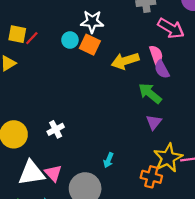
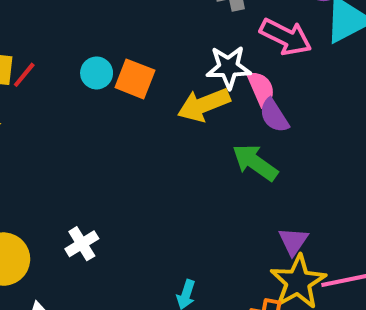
white star: (92, 22) -> (229, 67), moved
purple triangle: (154, 122) -> (293, 241), moved

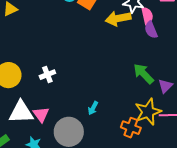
green arrow: (255, 162) -> (143, 74), moved
purple triangle: (293, 241) -> (165, 86), moved

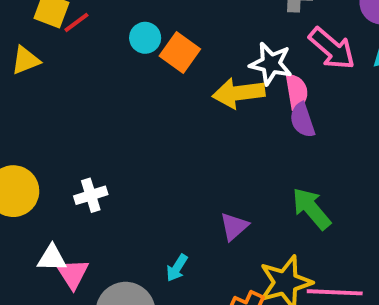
green arrow: (143, 74) -> (311, 209), moved
purple triangle: (165, 86) -> (234, 226), moved
white triangle: (21, 112) -> (52, 258), moved, size x0.6

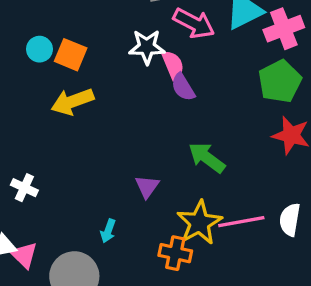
yellow arrow: (239, 93) -> (72, 102), moved
white cross: (91, 195) -> (24, 188), turned -35

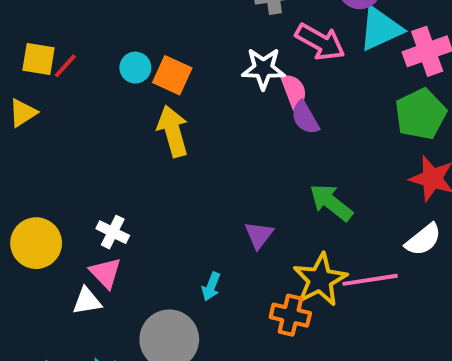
yellow arrow: (72, 102) -> (173, 131), turned 93
white semicircle: (290, 220) -> (423, 240), moved, turned -140
pink triangle: (24, 255) -> (106, 273), moved

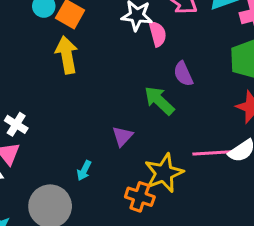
purple semicircle: (305, 118) -> (183, 74), moved
green arrow: (331, 202) -> (159, 101), moved
pink line: (370, 280) -> (213, 153), moved

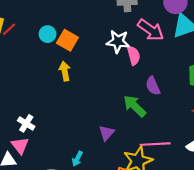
yellow arrow: (67, 55) -> (65, 71), size x0.7
pink line: (213, 153) -> (155, 144), moved

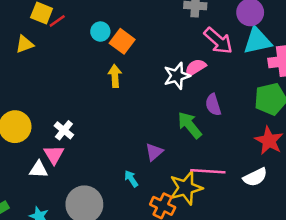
white star: (118, 42) -> (177, 76), moved, turned -30
pink semicircle: (134, 55) -> (195, 68), turned -114
cyan arrow: (77, 159) -> (131, 179), moved, turned 112

